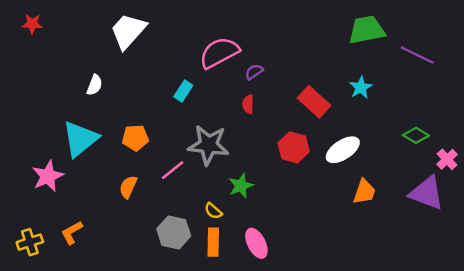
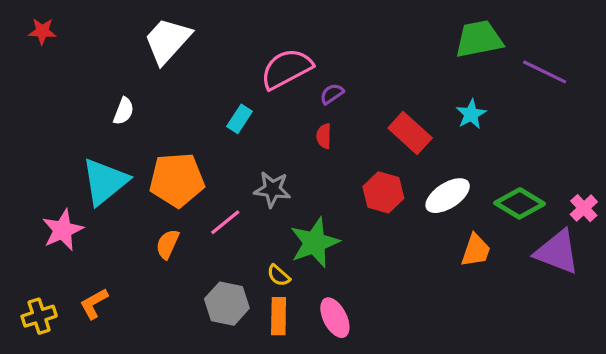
green diamond: (416, 135) -> (520, 203), moved, size x1.4
orange pentagon: (135, 138) -> (177, 180), size x1.6
gray star: (208, 145) -> (272, 189), size x0.7
green star: (241, 186) -> (315, 243), size x1.5

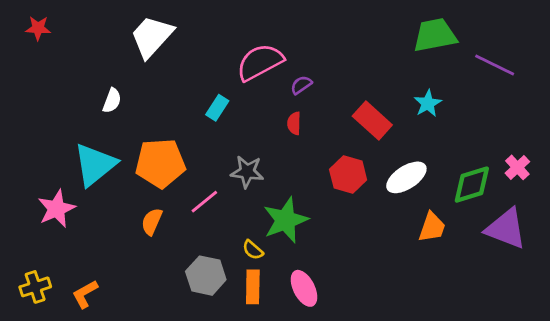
green diamond: (520, 203) -> (472, 185), turned -48
pink cross: (584, 208) -> (517, 167), moved
orange L-shape: (94, 304) -> (85, 294), moved

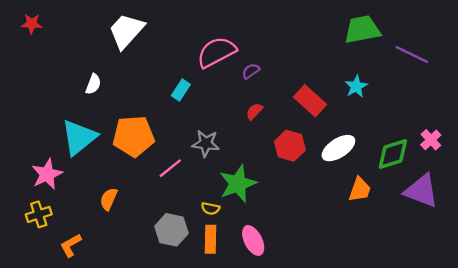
red semicircle: (294, 123) -> (254, 111), moved, turned 42
orange semicircle: (152, 221) -> (109, 199), moved
yellow semicircle: (253, 250) -> (211, 208), turned -30
yellow cross: (35, 287) -> (39, 214), moved

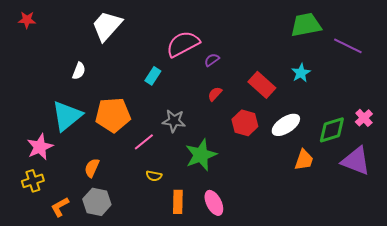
yellow semicircle: (211, 208) -> (154, 176), moved
gray hexagon: (171, 230) -> (97, 202), moved

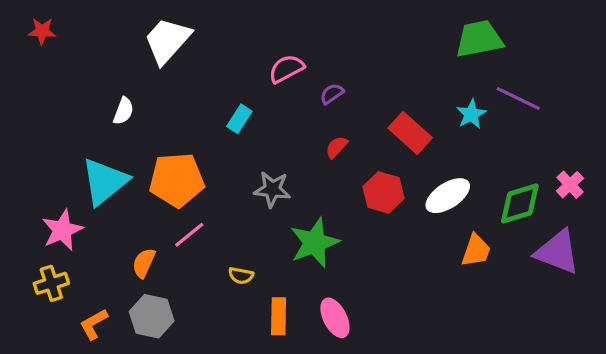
pink semicircle: (183, 44) -> (286, 69), size x0.7
purple line: (348, 46) -> (518, 98), moved
pink line: (144, 142) -> (189, 235), moved

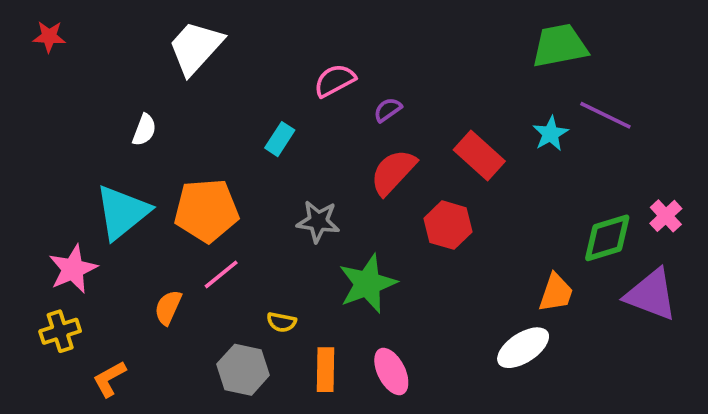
red semicircle: (337, 147) -> (393, 172), size x1.8
white ellipse: (448, 196) -> (523, 348), moved
gray hexagon: (152, 316) -> (243, 370), moved

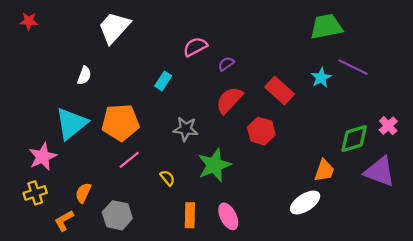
orange semicircle: (168, 307) -> (83, 193), moved
yellow semicircle: (282, 322) -> (167, 178), moved, turned -140
gray hexagon: (243, 370) -> (117, 215), moved

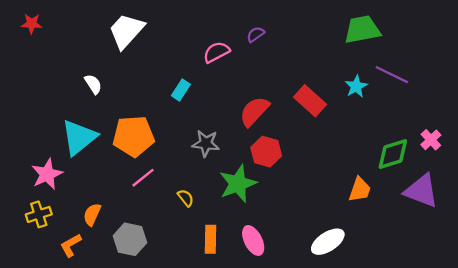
purple semicircle: (226, 64) -> (256, 34), moved
white semicircle: (84, 76) -> (93, 84), turned -54
red hexagon: (261, 131) -> (266, 152), moved
white ellipse: (305, 203) -> (328, 242), moved

